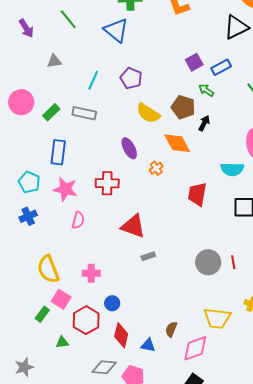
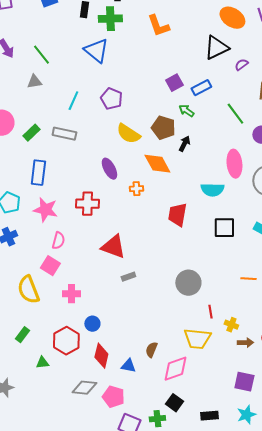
green line: (68, 19) -> (41, 55), moved
orange cross: (156, 168) -> (136, 189), turned 32
red line: (233, 262) -> (210, 312), moved
pink square: (61, 299) -> (50, 266), moved

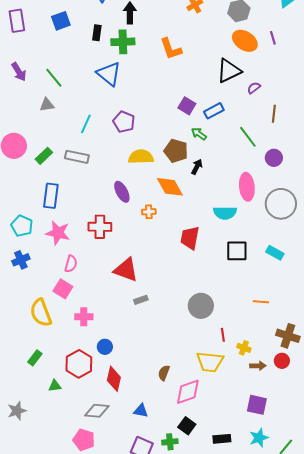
purple square: (174, 83) -> (187, 106), turned -30
yellow semicircle: (128, 134) -> (141, 157), turned 145
blue triangle: (128, 366) -> (141, 411), moved
pink pentagon: (113, 397) -> (84, 440), moved

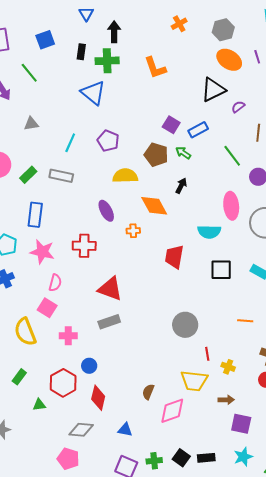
green line: (54, 78) -> (29, 73), moved
brown pentagon: (176, 151) -> (156, 155), moved
gray rectangle: (141, 300) -> (109, 322), moved, size x1.5
brown arrow: (258, 366) -> (226, 400), moved
black square: (187, 426) -> (181, 458), moved

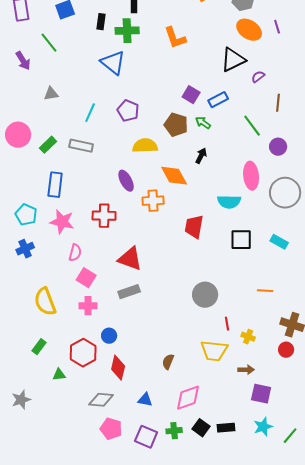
orange cross: (133, 231) -> (153, 201), size x1.5
pink square: (47, 308) -> (86, 278), moved
pink diamond: (172, 411) -> (188, 398), moved
pink pentagon: (68, 459) -> (111, 429), moved

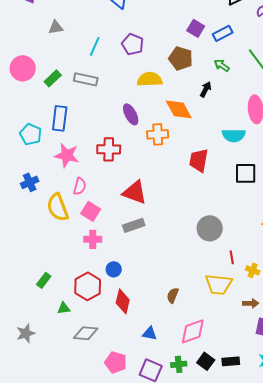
green arrow: (203, 123) -> (222, 65), moved
cyan pentagon: (26, 215) -> (31, 134), moved
yellow semicircle: (45, 302) -> (58, 207), moved
gray diamond: (101, 400) -> (86, 333), moved

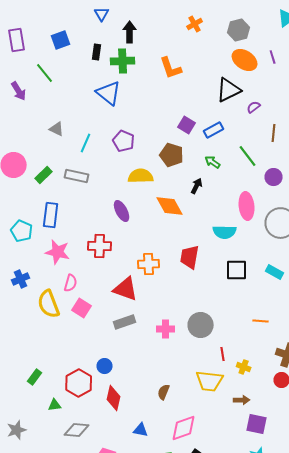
gray triangle: (56, 27) -> (57, 129), moved, turned 35
orange cross: (158, 134) -> (149, 264), moved
pink cross: (93, 239) -> (166, 329), moved

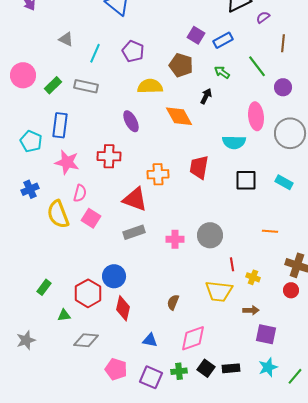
blue circle: (105, 366) -> (114, 276), size x1.5

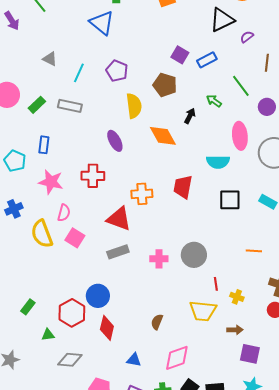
green arrow: (222, 72) -> (214, 101), moved
yellow semicircle: (150, 86) -> (134, 106), turned 85
blue rectangle: (60, 125) -> (44, 145), size x0.7

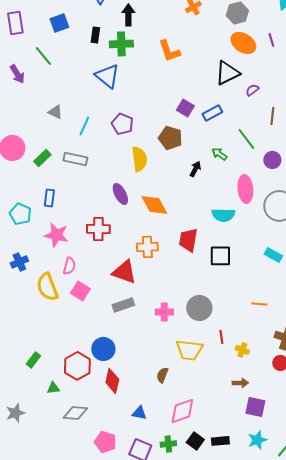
orange diamond: (163, 136) -> (154, 205), moved
black square: (230, 200) -> (220, 256), moved
yellow trapezoid: (203, 311) -> (189, 350), moved

